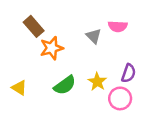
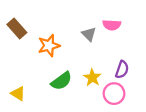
brown rectangle: (34, 26) -> (17, 28), moved
yellow triangle: (19, 88) -> (18, 94), moved

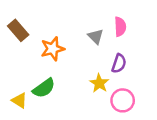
pink semicircle: (112, 25) -> (120, 27), turned -96
purple semicircle: (122, 70) -> (119, 64), moved
green semicircle: (61, 81) -> (44, 88), moved

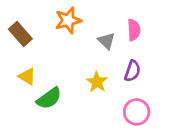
orange star: (53, 49) -> (68, 20), moved
yellow star: (99, 83) -> (97, 82), moved
yellow triangle: (19, 100) -> (27, 76), moved

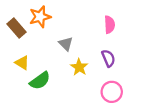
orange star: (68, 20) -> (40, 17), moved
gray triangle: (106, 41) -> (66, 44), moved
purple semicircle: (132, 71) -> (108, 58), turned -42

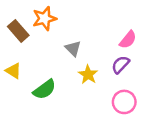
pink semicircle: (109, 25) -> (128, 40), moved, turned 42
purple semicircle: (108, 58) -> (120, 65), turned -114
yellow triangle: (22, 63) -> (13, 71), moved

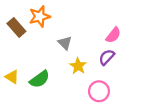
yellow triangle: (13, 71) -> (12, 77), moved
pink circle: (124, 102) -> (99, 91), moved

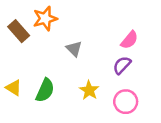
yellow star: (78, 66) -> (89, 90), moved
green semicircle: (40, 79) -> (45, 90), turned -30
pink circle: (99, 91) -> (126, 102), moved

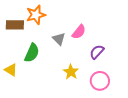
brown rectangle: (19, 31) -> (15, 25), turned -48
pink semicircle: (129, 40) -> (79, 32), moved
green semicircle: (45, 90) -> (32, 53), moved

